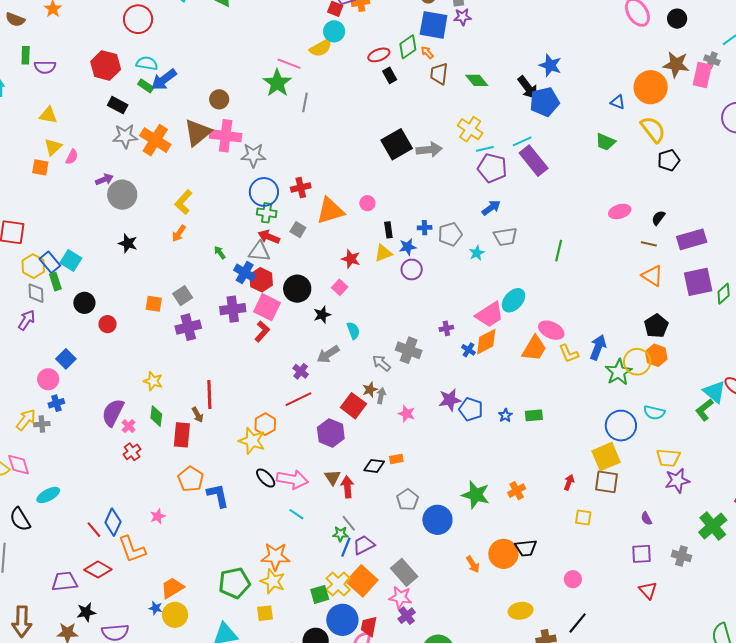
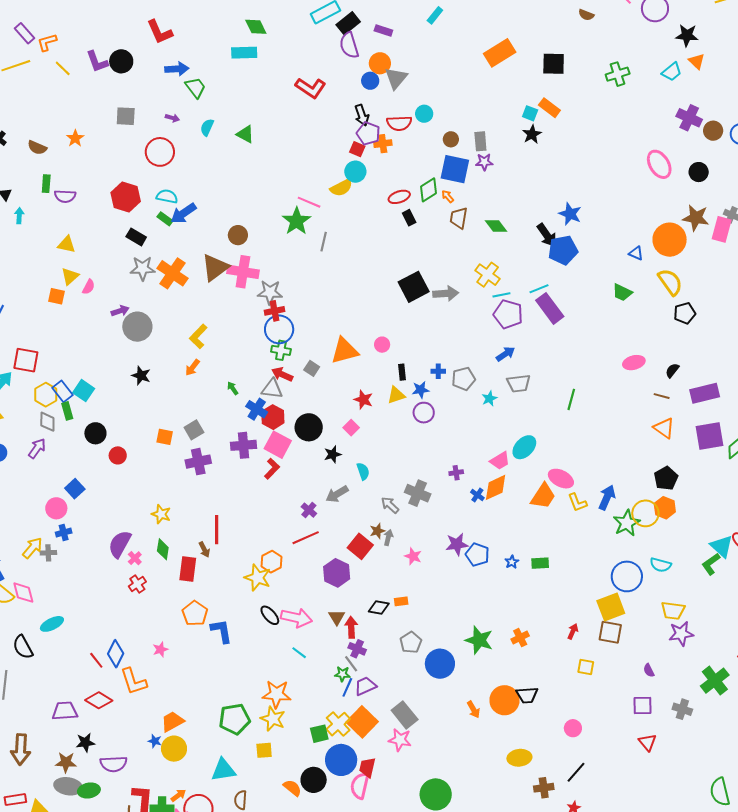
red cross: (301, 187) -> (275, 311), moved
pink trapezoid: (490, 315) -> (500, 461), size x0.7
purple cross: (407, 616) -> (357, 649), moved, turned -30

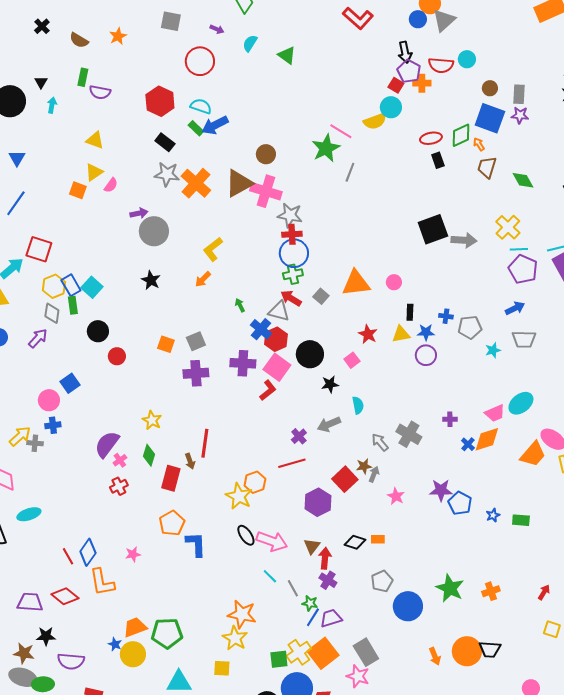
green cross: (281, 350) -> (293, 274), turned -30
gray line: (351, 664) -> (293, 588), moved
green pentagon: (235, 719) -> (167, 633), moved

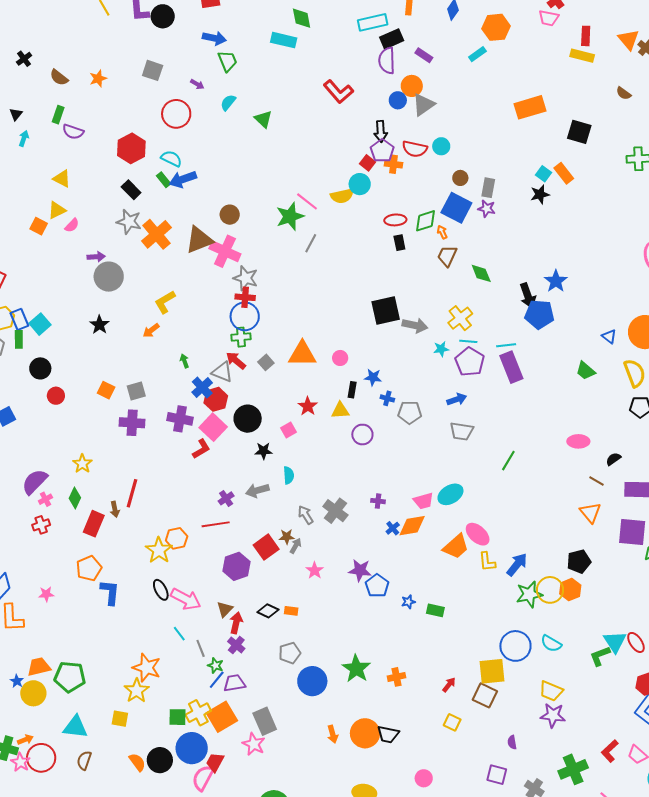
blue star: (426, 332) -> (373, 377), moved
cyan star: (493, 350) -> (441, 349), moved

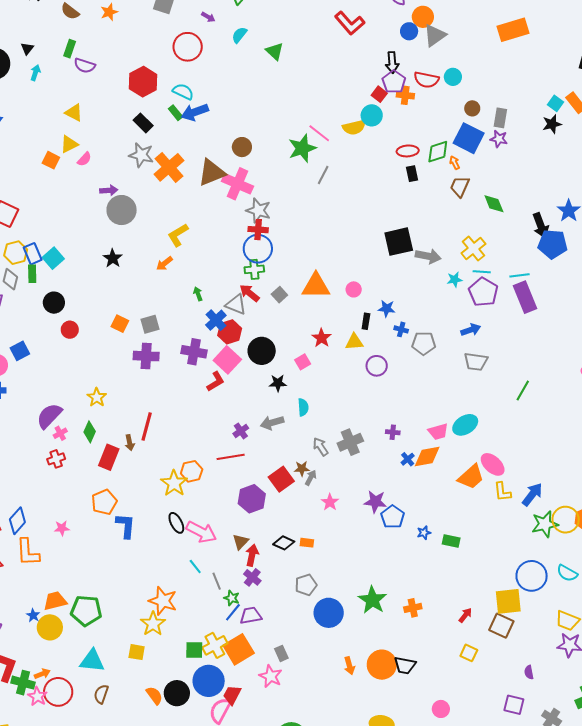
orange rectangle: (530, 107) -> (513, 30), moved
gray cross: (335, 511) -> (350, 442), turned 30
gray rectangle: (265, 721) -> (281, 653), size x0.6

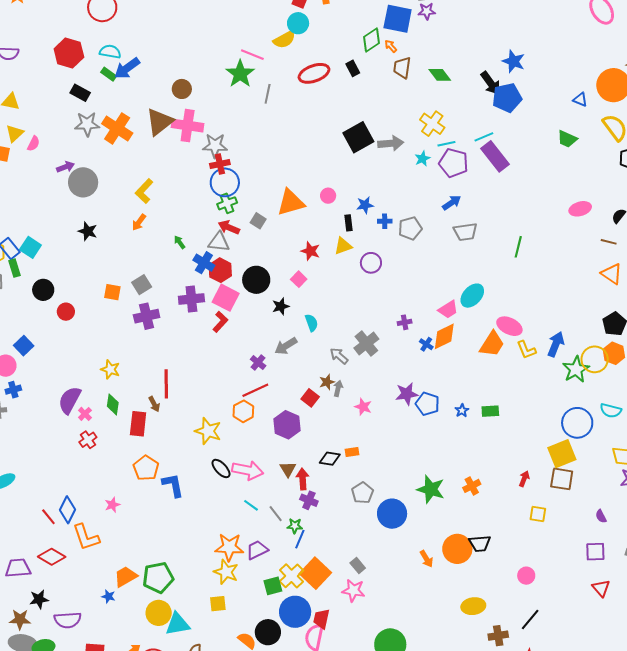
red ellipse: (408, 151) -> (314, 73), moved, size x1.4
orange hexagon: (192, 471) -> (243, 411), moved
red square: (281, 479) -> (310, 398), size x0.7
purple trapezoid: (251, 615) -> (257, 550), moved
yellow circle: (50, 627) -> (159, 613), moved

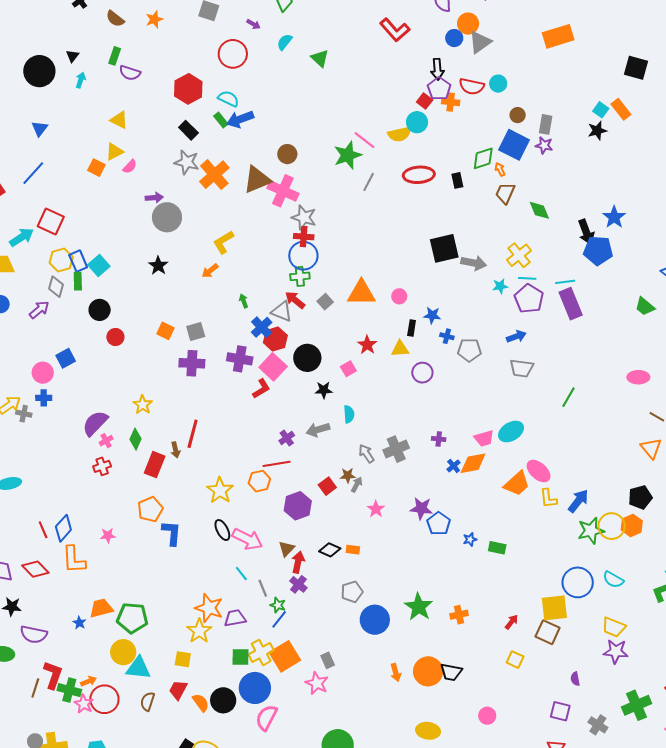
red trapezoid: (321, 619) -> (178, 690), moved

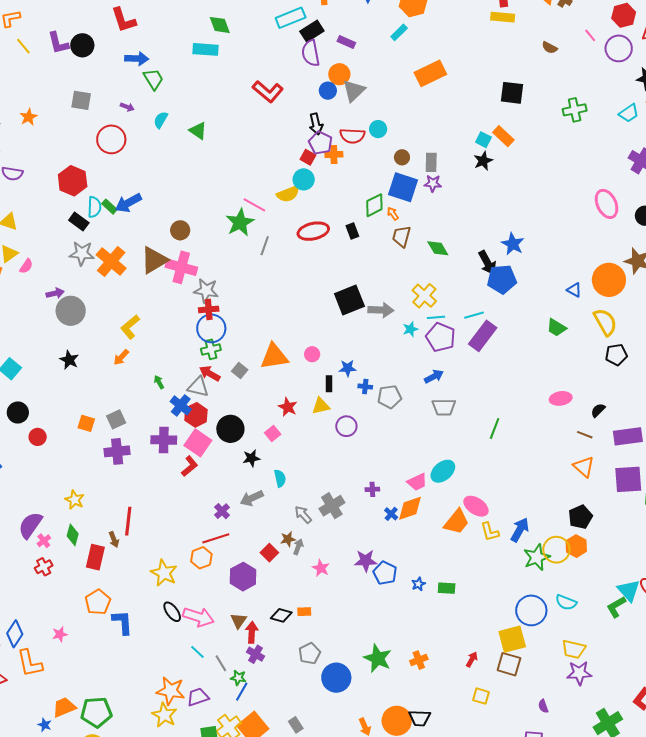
cyan semicircle: (228, 99) -> (94, 207), moved, turned 75
purple rectangle: (571, 304) -> (483, 336), turned 68

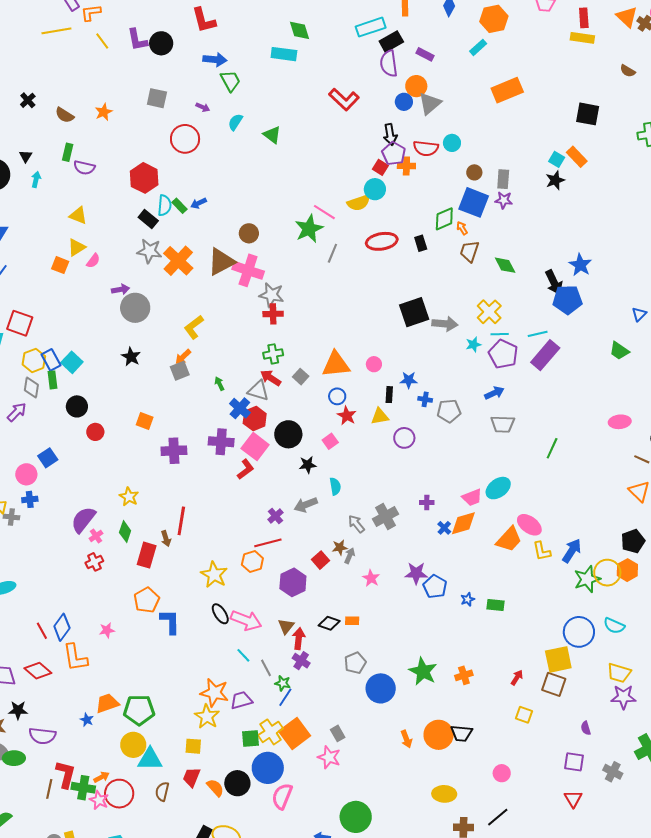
blue arrow: (128, 203) -> (199, 203), size x0.6
blue triangle: (574, 290) -> (639, 314), turned 42
blue circle: (211, 328) -> (337, 396), moved, size x0.6
gray square: (116, 419) -> (180, 371), moved

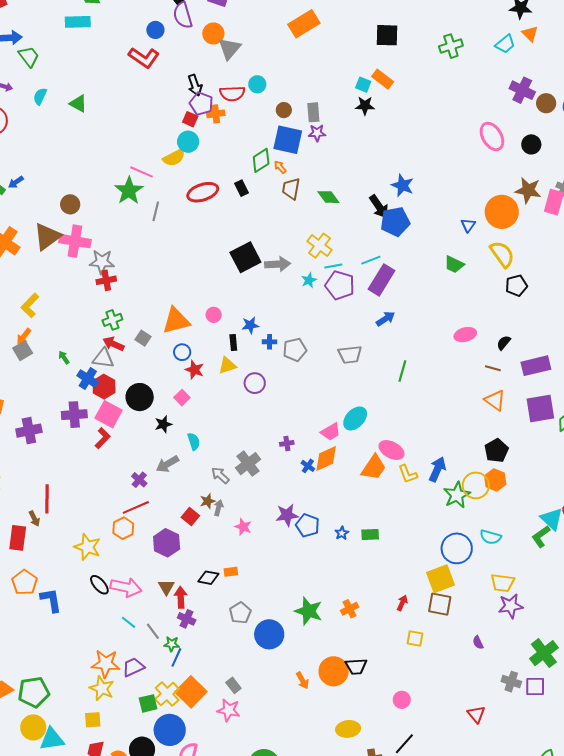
blue circle: (404, 102) -> (155, 30), moved
black star: (555, 180) -> (365, 106), turned 30
blue arrow: (494, 393) -> (386, 319), moved
purple square: (574, 762) -> (535, 686), moved

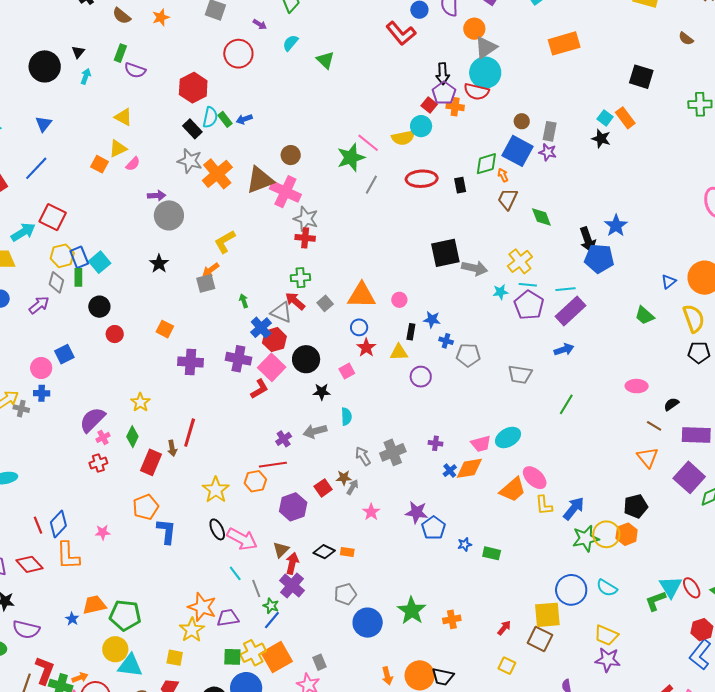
cyan circle: (257, 84) -> (485, 73), moved, size x1.8
purple square: (540, 409) -> (689, 477), turned 36
purple cross: (187, 619) -> (292, 586), size x1.4

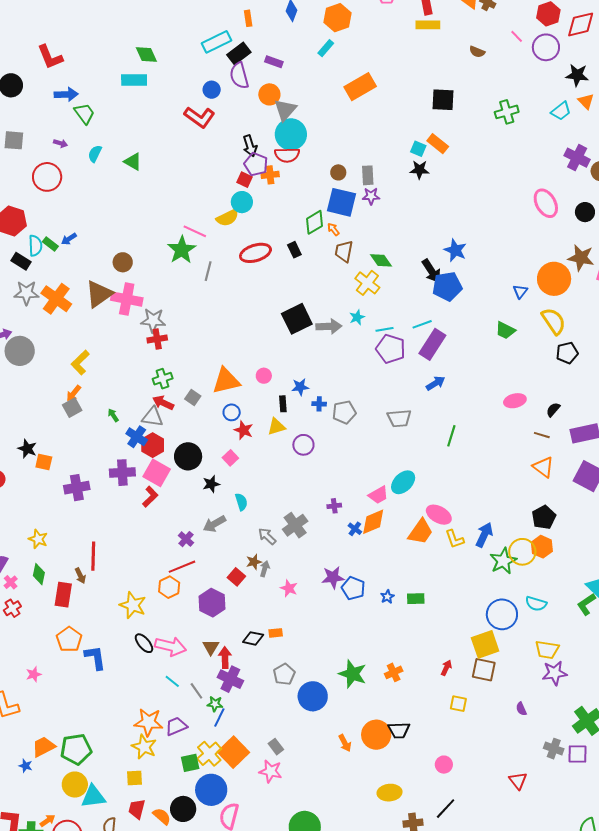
yellow cross: (520, 261) -> (367, 283), moved
black star: (159, 264) -> (27, 449), moved
cyan star: (500, 292) -> (357, 317), moved

